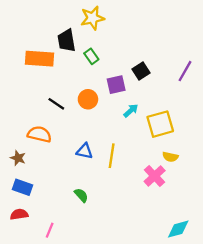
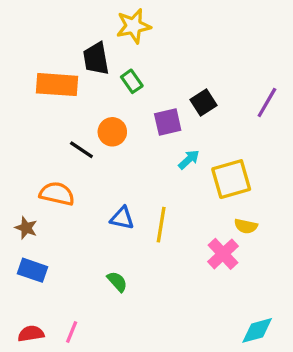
orange circle: (88, 99) -> (112, 132), moved
red semicircle: (19, 214) -> (31, 334), moved

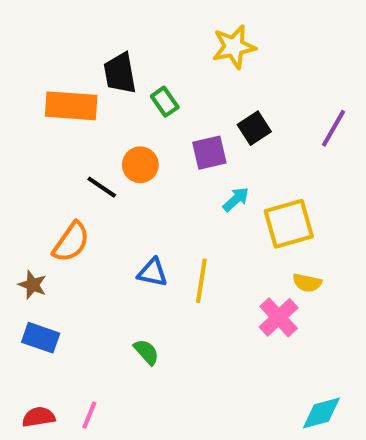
yellow star: (133, 26) -> (234, 47), moved
orange semicircle: (57, 194) -> (71, 242), turned 112

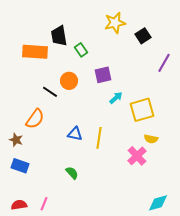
black square: (254, 128) -> (143, 36), moved

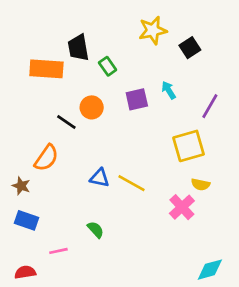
purple line: (164, 63) -> (210, 106), moved
cyan arrow: (116, 98) -> (169, 90), moved, turned -80
yellow line: (99, 138) -> (131, 183), turned -70
pink line: (44, 204) -> (58, 251), moved, turned 56

